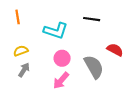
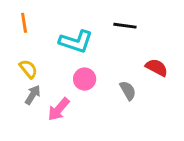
yellow semicircle: (21, 51) -> (28, 69), turned 72
gray semicircle: (94, 67) -> (128, 91), size x0.6
pink arrow: (61, 80) -> (59, 109), moved

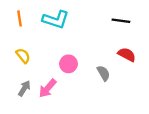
black line: (125, 26) -> (121, 21), moved
cyan L-shape: (76, 42) -> (56, 20), moved
gray arrow: (33, 95) -> (24, 88), moved

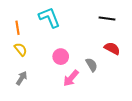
orange line: (20, 18) -> (17, 28), moved
cyan L-shape: (56, 20) -> (49, 17), turned -130
pink arrow: (48, 88) -> (71, 78), moved

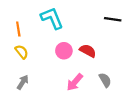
red semicircle: (112, 48) -> (88, 51), moved
pink circle: (61, 57) -> (64, 51), moved
gray semicircle: (92, 65) -> (105, 80), moved

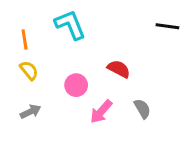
black line: (113, 19) -> (167, 26), moved
pink circle: (64, 51) -> (76, 85), moved
gray arrow: (23, 82) -> (30, 112), turned 32

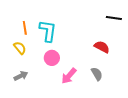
cyan L-shape: (70, 25) -> (48, 31), moved, turned 30
orange line: (25, 39) -> (25, 28), moved
red semicircle: (119, 69) -> (102, 47), moved

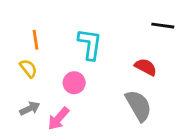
cyan L-shape: (48, 31) -> (90, 44), moved
gray semicircle: (97, 74) -> (138, 106), size x1.6
pink arrow: (69, 76) -> (58, 118), moved

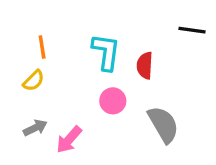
red semicircle: (146, 67) -> (145, 65), moved, turned -115
yellow semicircle: (28, 68) -> (34, 81), turned 84
pink circle: (74, 83) -> (113, 101), moved

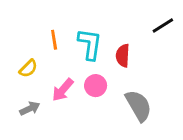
black line: (192, 30) -> (163, 26), turned -40
orange line: (42, 47) -> (54, 40), moved
pink arrow: (69, 140) -> (63, 90), moved

